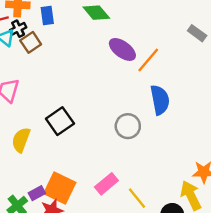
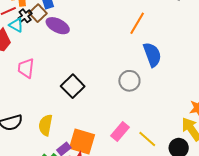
brown square: (31, 42) -> (38, 13), moved
purple ellipse: (122, 49) -> (58, 26), moved
yellow semicircle: (21, 140) -> (46, 125), moved

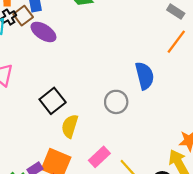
orange line: (137, 23) -> (176, 42), moved
yellow semicircle: (46, 125) -> (70, 126), moved

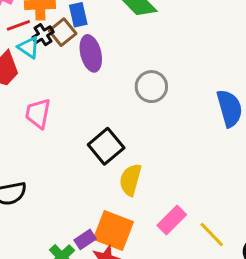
purple ellipse: (43, 32) -> (91, 53), turned 45
gray circle: (116, 102) -> (151, 87), moved

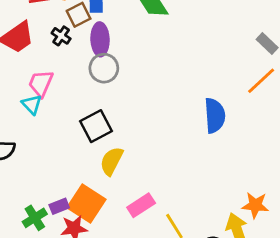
black cross: (43, 35) -> (61, 36), moved, turned -36
cyan triangle: (29, 47) -> (32, 105), moved
gray circle: (151, 87) -> (104, 68), moved

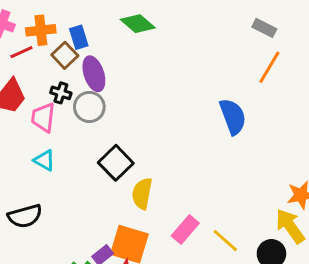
black cross: (61, 36) -> (61, 93), moved
gray circle: (104, 68) -> (89, 107), moved
pink trapezoid: (41, 83) -> (43, 117), moved

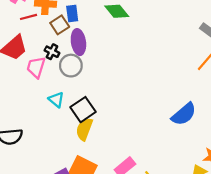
blue semicircle: (233, 117) -> (184, 114), moved, turned 60
cyan triangle: (44, 160) -> (56, 100), moved
yellow semicircle: (142, 194) -> (84, 129), moved

